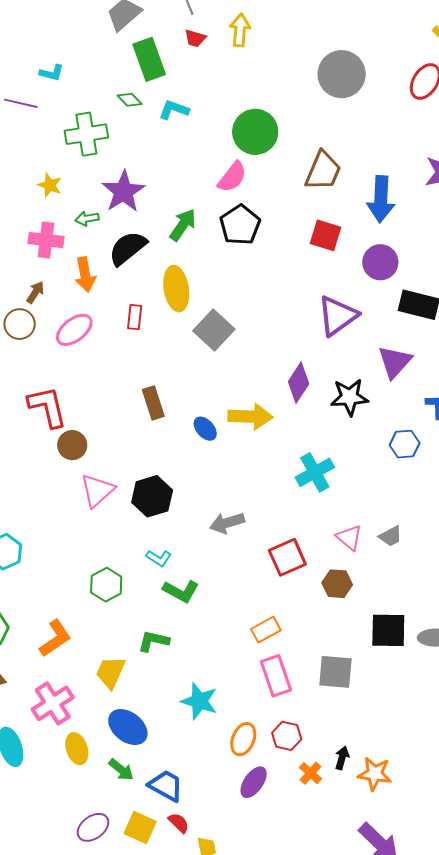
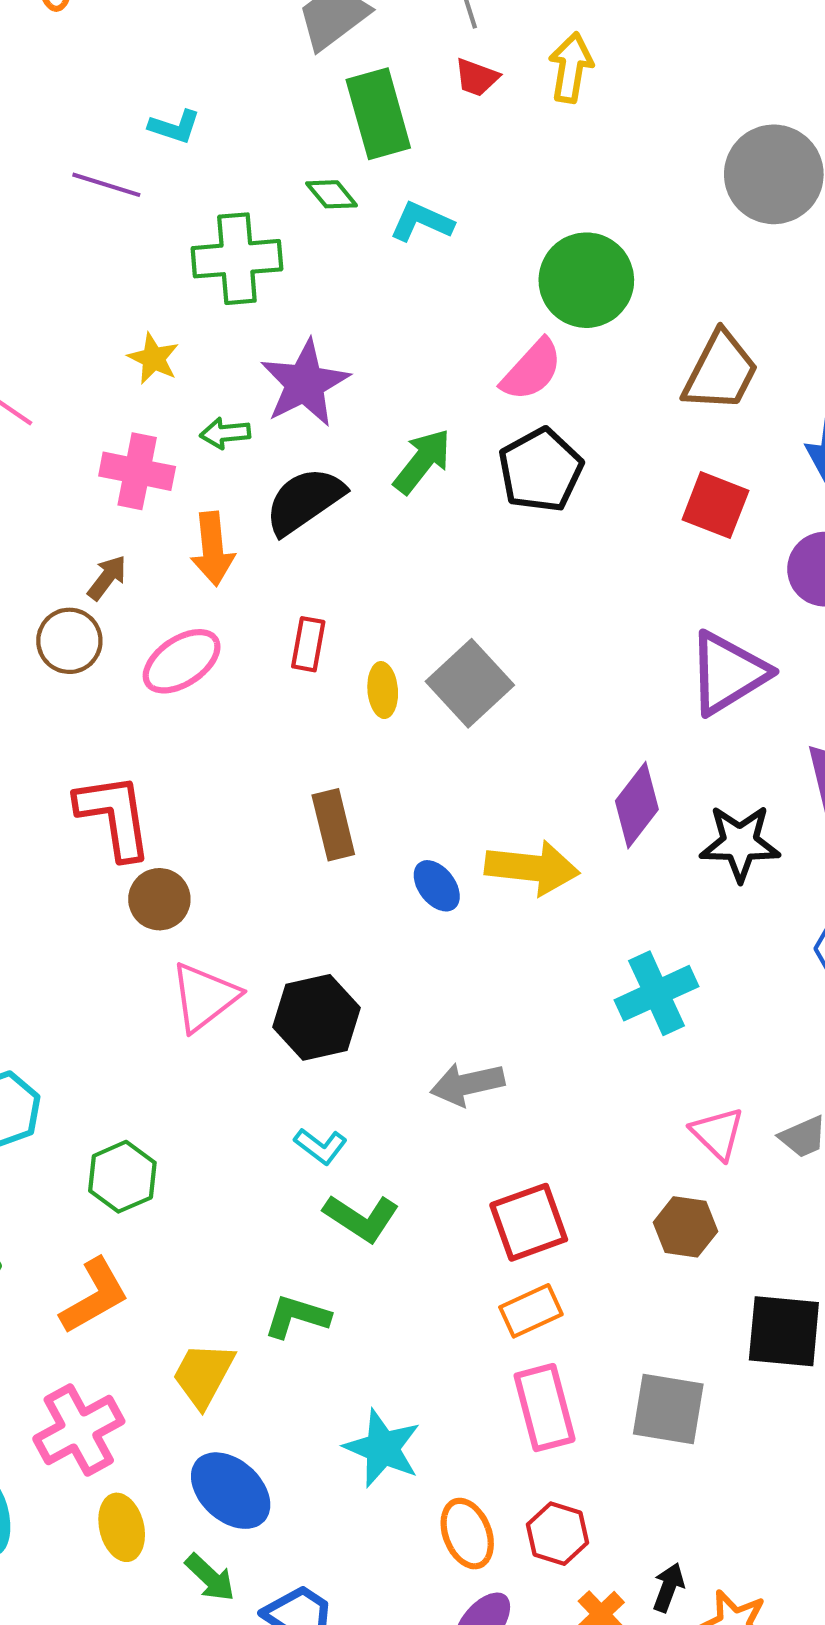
yellow ellipse: (176, 289) -> (383, 690), moved, size x0.6
red square: (287, 557) -> (529, 1222), moved
green hexagon: (106, 585) -> (122, 1177), moved
orange ellipse: (243, 739) -> (467, 1534), turned -48

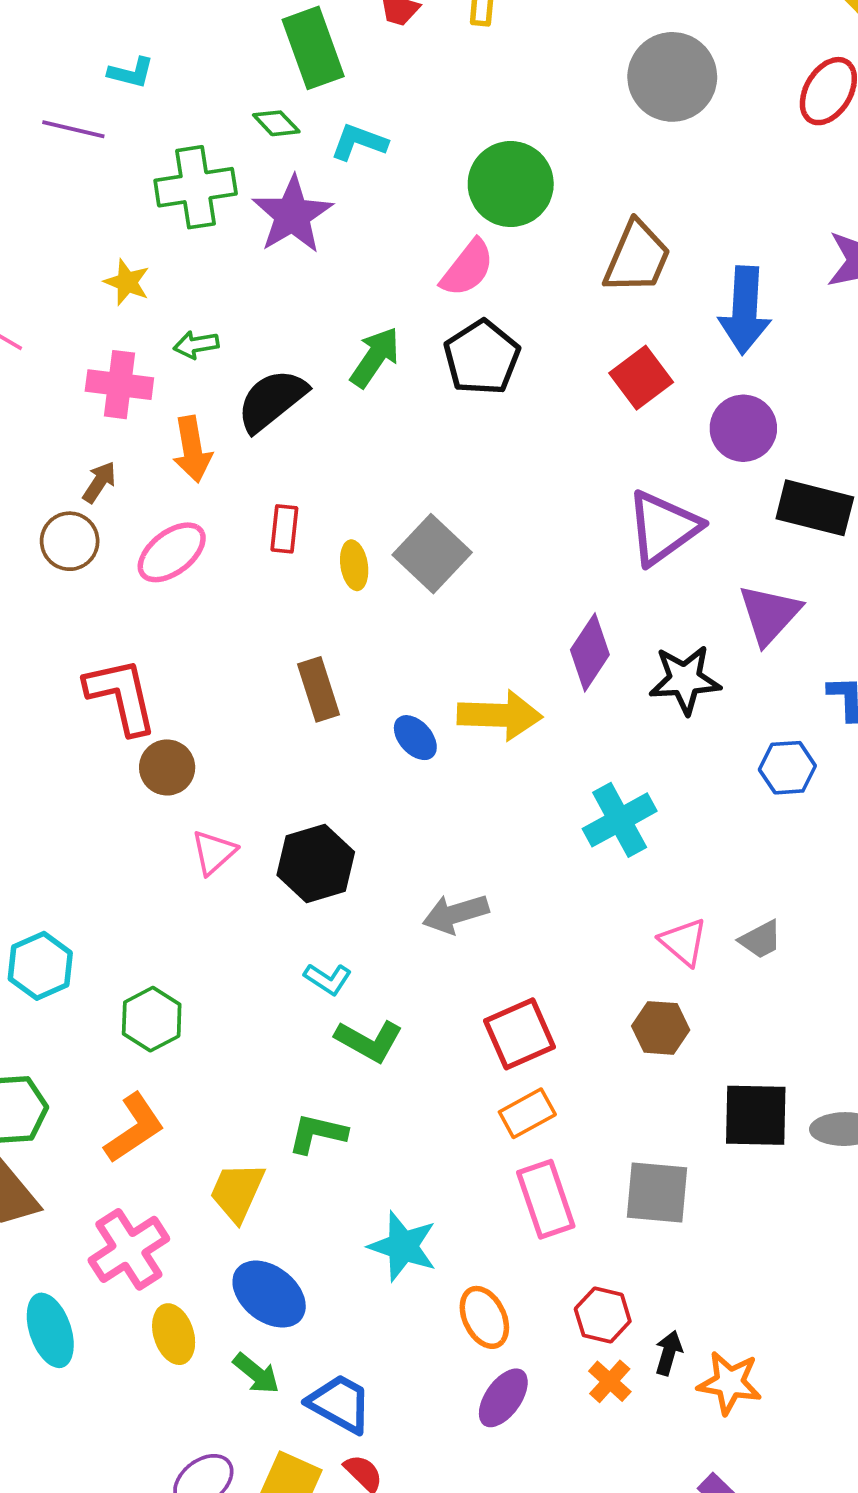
purple star: (305, 383) -> (292, 215), moved
red square: (715, 505) -> (641, 378), turned 36
pink triangle: (204, 997) -> (214, 852), size x0.7
red hexagon: (558, 1534) -> (603, 1315), moved

